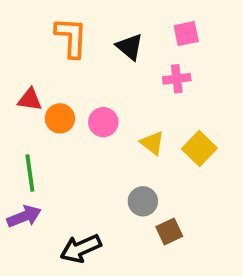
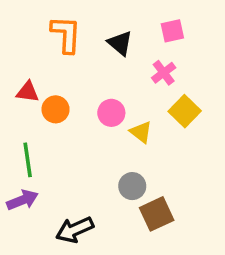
pink cross: (177, 79) -> (164, 73), turned -30
pink circle: (103, 122) -> (111, 113), moved
yellow square: (199, 149) -> (185, 111), moved
brown square: (169, 231) -> (157, 214), size x1.4

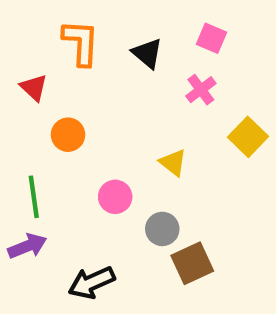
pink square: (172, 31) -> (212, 38), turned 35
red triangle: (28, 92) -> (34, 88), moved, turned 35
yellow square: (185, 111) -> (248, 137), moved
pink circle: (111, 113) -> (115, 197), moved

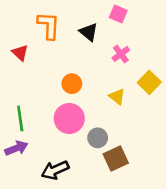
pink square: (212, 38) -> (118, 14), moved
orange circle: (68, 135) -> (72, 84), moved
yellow triangle: (173, 163) -> (117, 97), moved
pink circle: (115, 197) -> (69, 118), size x1.5

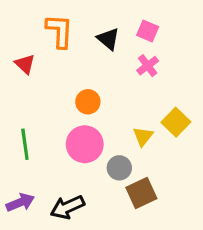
pink square: (118, 14) -> (148, 31), moved
yellow square: (149, 82) -> (176, 122), moved
yellow triangle: (117, 97) -> (143, 136), moved, turned 30
purple arrow: (16, 148) -> (20, 202), moved

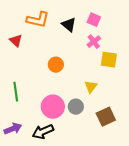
orange L-shape: (60, 31) -> (38, 20), turned 100
yellow square: (176, 122) -> (109, 60), moved, turned -36
pink circle: (85, 144) -> (53, 107), moved
brown square: (141, 193) -> (106, 117), moved

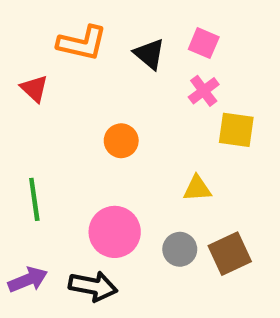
yellow triangle: (91, 87) -> (197, 189), turned 48
gray circle: (76, 107) -> (180, 249), moved
black arrow: (43, 132) -> (93, 286), turned -145

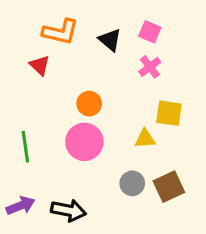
red triangle: (34, 89) -> (40, 65), moved
yellow square: (236, 130) -> (169, 113), moved
pink circle: (115, 232) -> (84, 142), moved

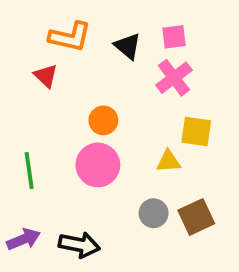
pink square: (150, 32) -> (174, 37), turned -30
pink cross: (150, 67) -> (174, 78), size x1.4

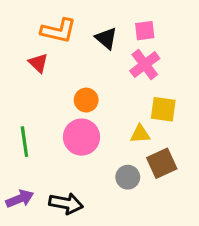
brown square: (196, 217) -> (162, 163), moved

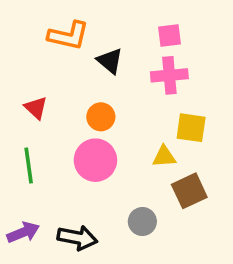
black triangle: (106, 38) -> (110, 61), moved
red triangle: (38, 63) -> (36, 108), moved
pink cross: (145, 65) -> (169, 75), turned 32
gray circle: (128, 177) -> (142, 222), moved

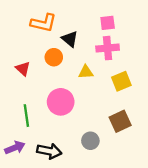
orange circle: (101, 117) -> (54, 57), moved
yellow square: (191, 128) -> (121, 81), turned -30
yellow triangle: (164, 157) -> (86, 72), moved
green line: (29, 166) -> (26, 116), moved

